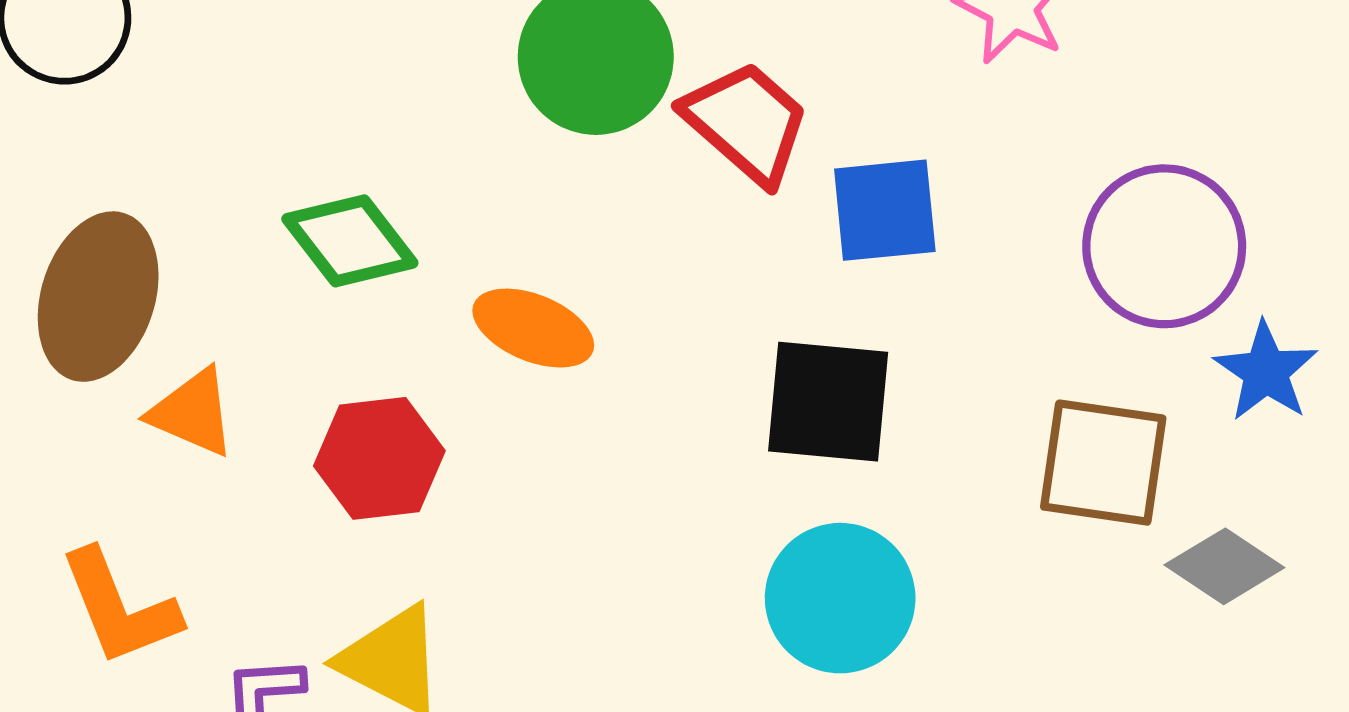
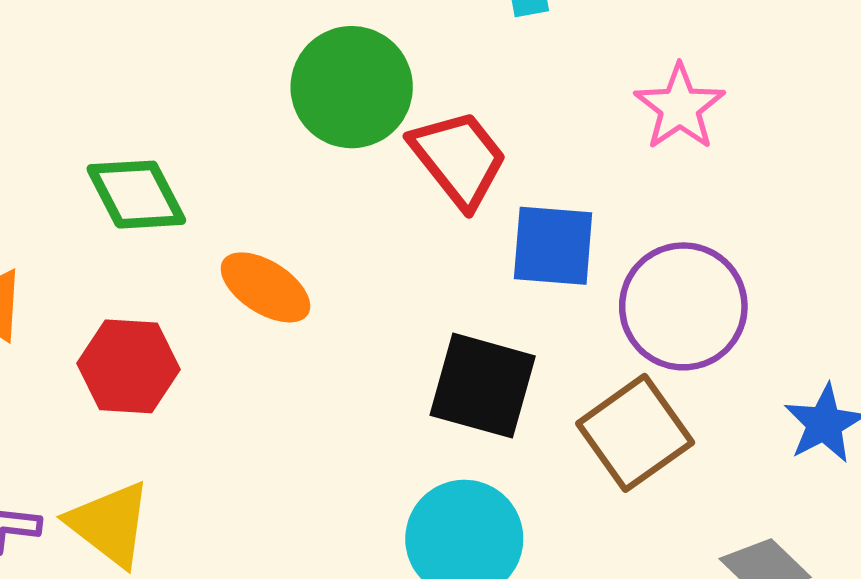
purple circle: (1164, 246) -> (683, 306), moved
brown square: (1103, 463) -> (635, 433), moved, turned 36

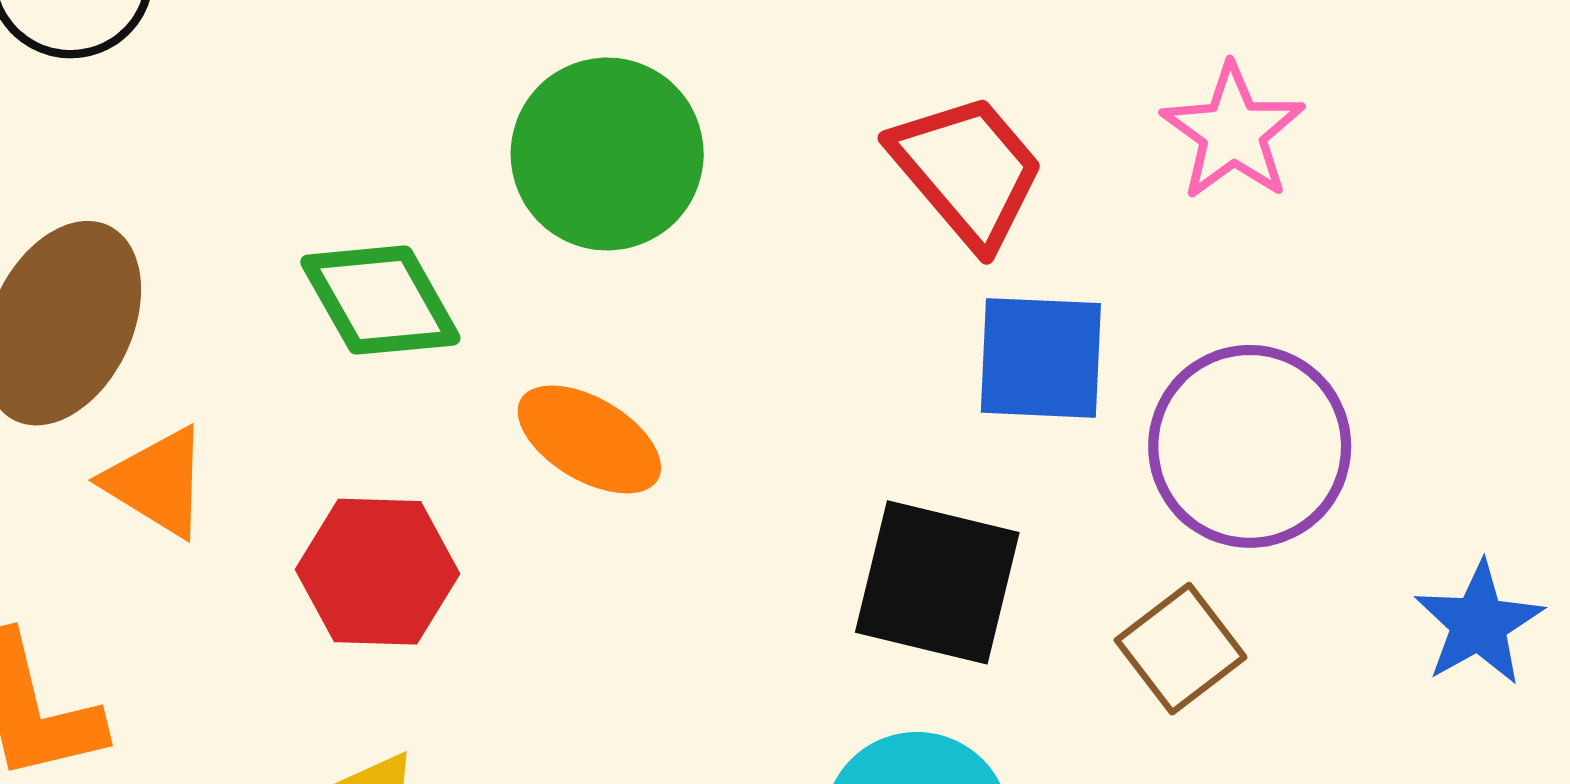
green circle: (352, 87) -> (607, 154), moved
red trapezoid: (459, 159) -> (967, 171), moved
brown square: (635, 433) -> (1181, 649), size x0.7

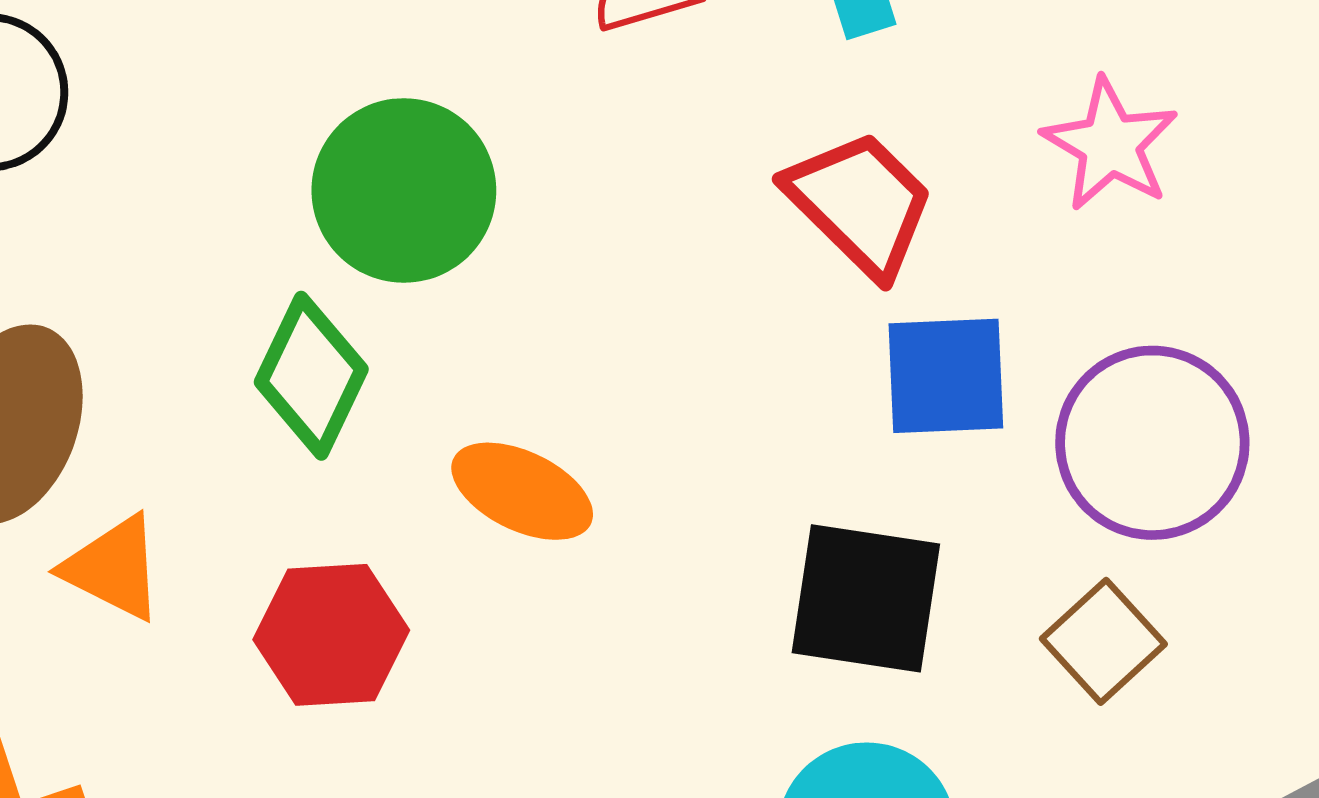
green circle: (607, 154) -> (404, 190), moved
green diamond: (380, 300) -> (311, 376), turned 60

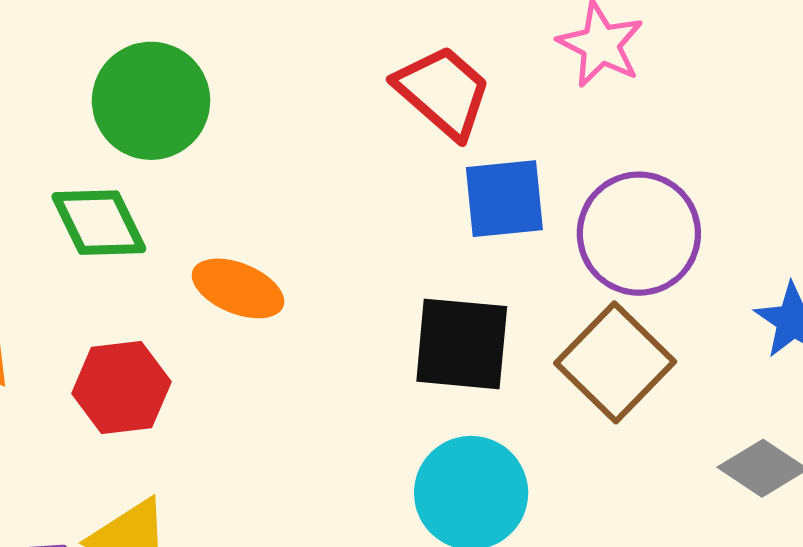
green diamond: (311, 376) -> (99, 223), turned -48
brown square: (1103, 641) -> (615, 362), size x1.5

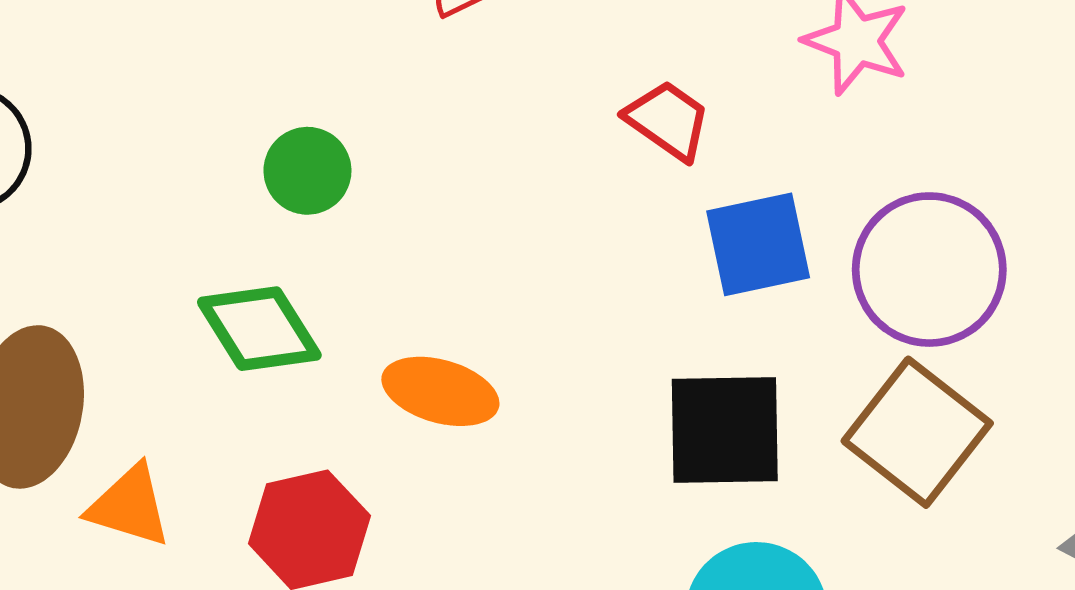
red trapezoid: (443, 92) -> (668, 120), size x0.7
green circle: (151, 101) -> (307, 171), size x0.6

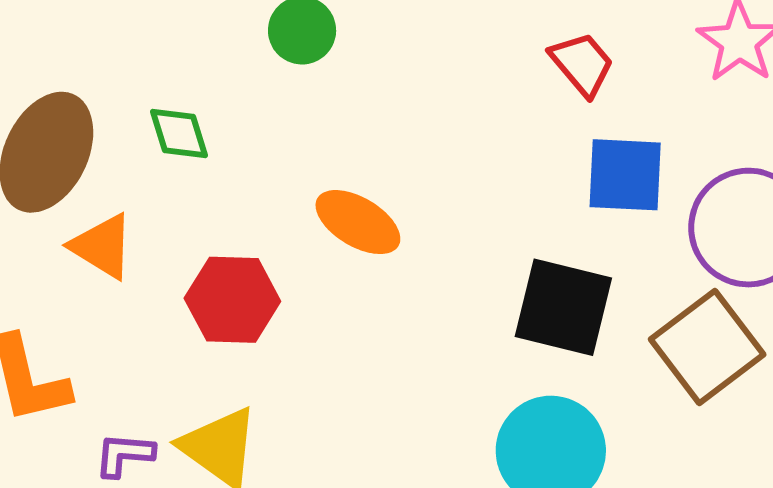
green diamond: (259, 329) -> (179, 134), moved, size x0.7

